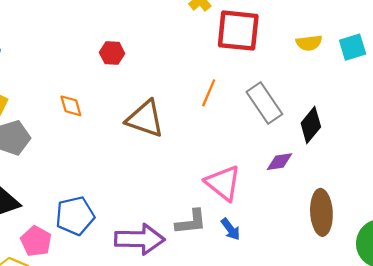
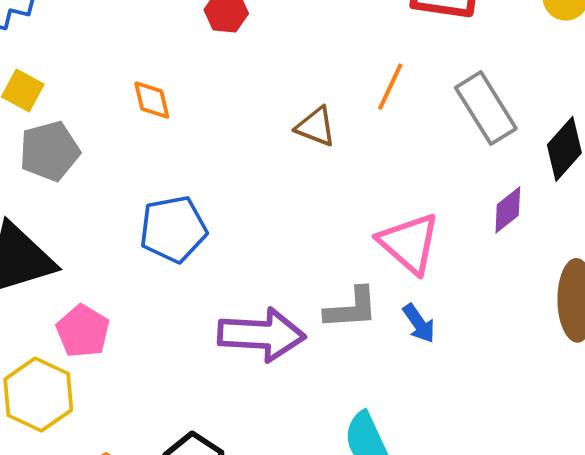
brown triangle: (145, 119) -> (316, 127), moved, size x0.6
purple diamond: (279, 162) -> (508, 210), turned -32
blue pentagon: (75, 216) -> (173, 229), moved

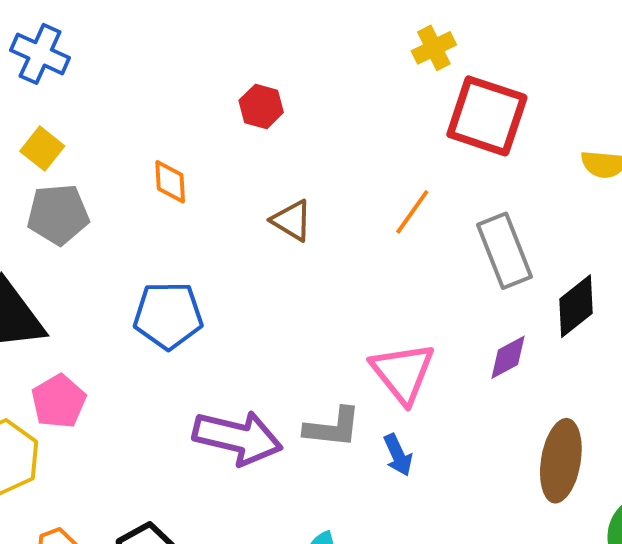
brown triangle: (316, 127) -> (292, 220), moved

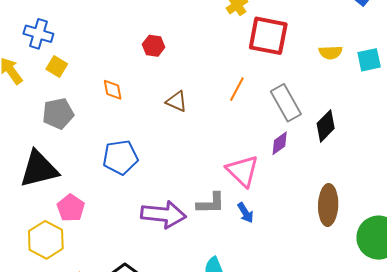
yellow square: (42, 149) -> (57, 67), moved
purple diamond: (508, 357) -> (280, 143), moved

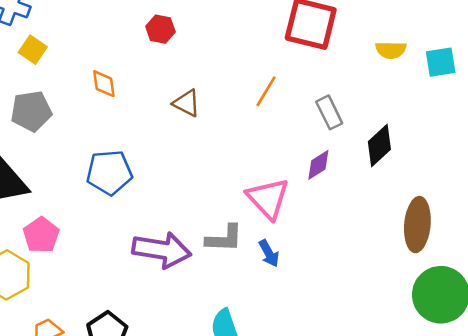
gray rectangle: (286, 103) -> (329, 112), size x0.7
brown ellipse: (328, 205) -> (417, 225), moved

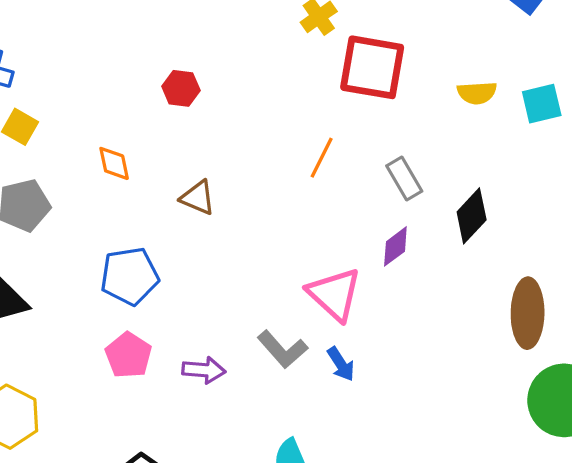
brown triangle: (187, 103) -> (198, 198), moved
pink pentagon: (41, 235) -> (129, 355), moved
gray L-shape: (224, 238) -> (282, 349), turned 51
purple arrow: (162, 250) -> (204, 370), size x0.6

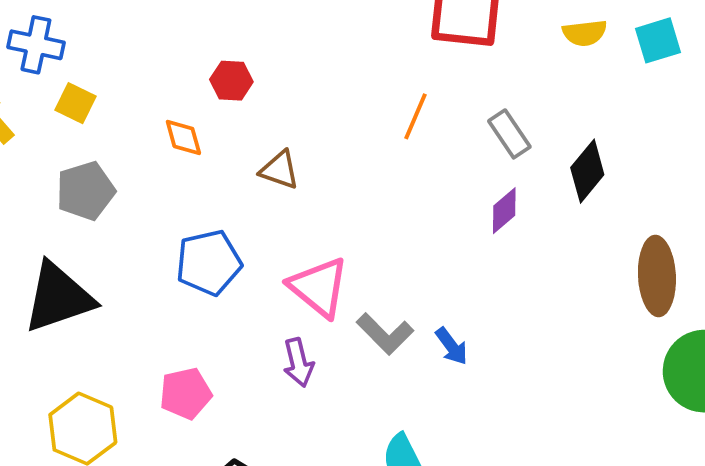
red hexagon: (181, 88) -> (231, 81), moved
pink triangle: (334, 294) -> (319, 287), moved
pink pentagon: (129, 355) -> (186, 393), moved, turned 30
purple arrow: (204, 370) -> (298, 363), turned 75

